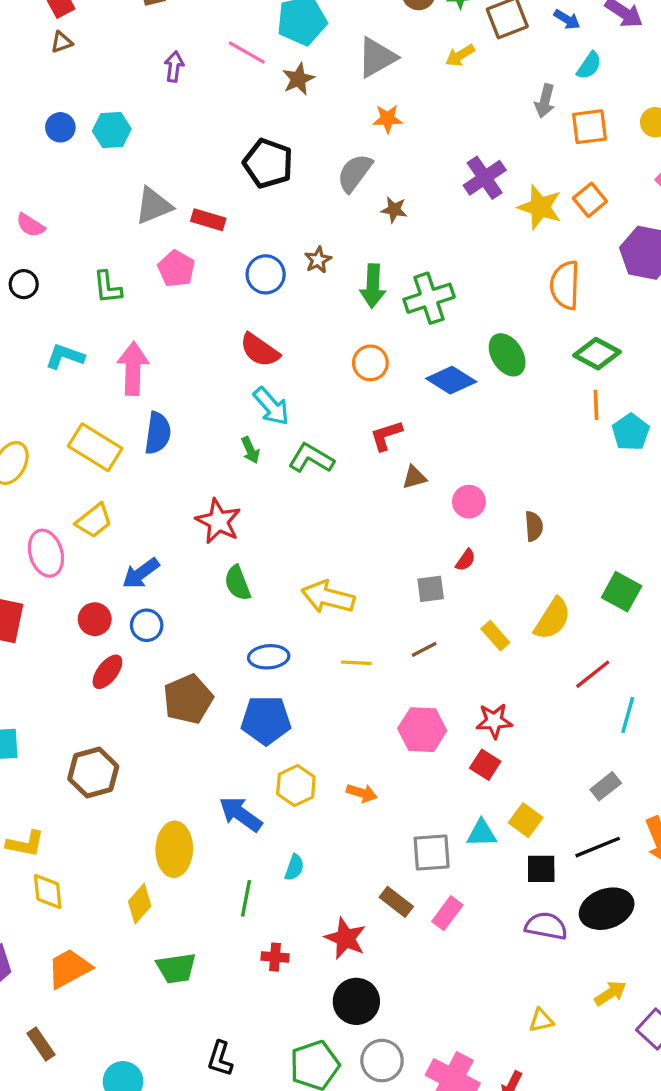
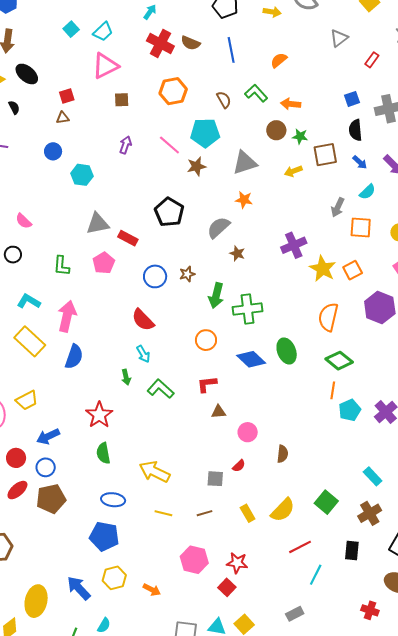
blue circle: (60, 127) -> (53, 151), moved
cyan arrow: (271, 406) -> (143, 354), size x0.7
yellow rectangle: (95, 447) -> (30, 341), moved
brown pentagon: (188, 699) -> (51, 499), moved

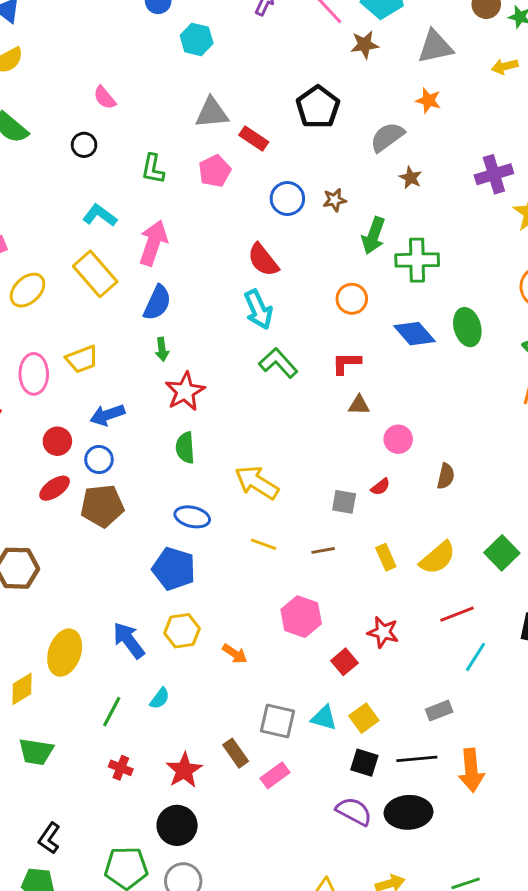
cyan arrow: (143, 354) -> (258, 310), size x1.5
green arrow: (126, 377) -> (162, 349), moved
red star: (237, 563) -> (383, 632), moved

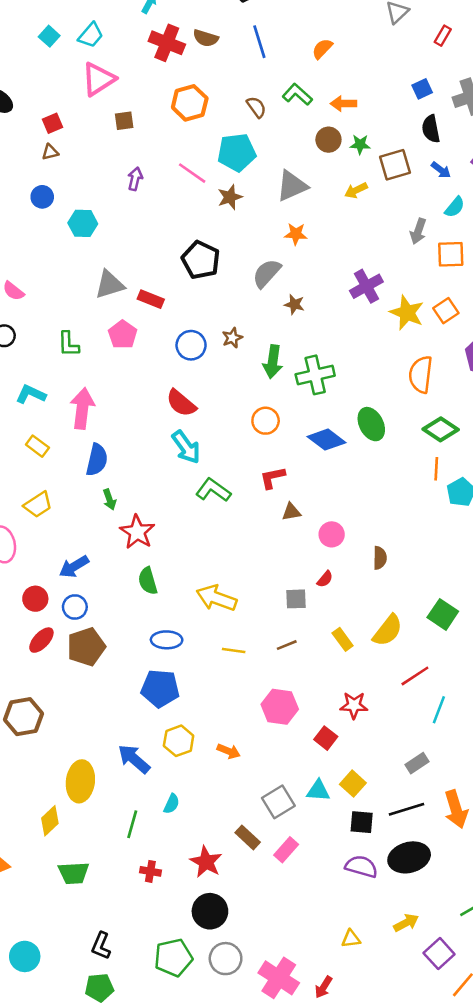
yellow rectangle: (95, 274) -> (37, 446), size x0.6
yellow trapezoid: (82, 359) -> (38, 505), moved
gray square: (278, 721) -> (278, 802), turned -32

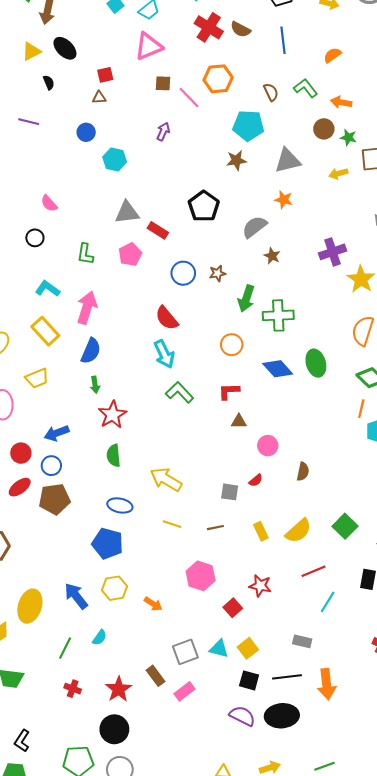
pink line: (192, 173) -> (189, 98), moved
yellow rectangle: (37, 446) -> (45, 331), size x1.5
gray rectangle: (417, 763) -> (302, 641), turned 36

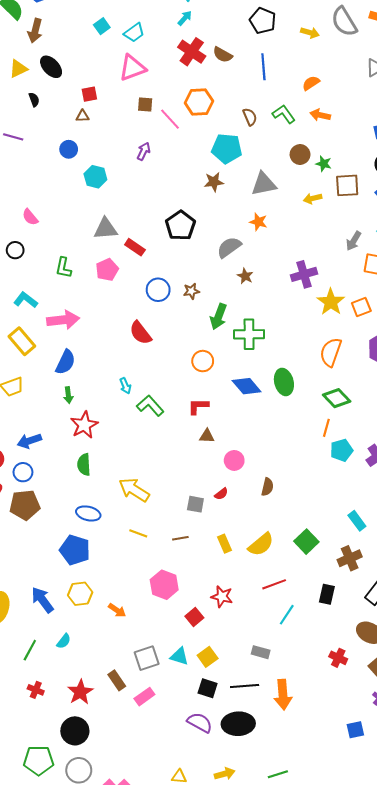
orange arrow: (341, 102) -> (320, 115), moved
pink arrow: (87, 308) -> (63, 320), turned 64
cyan arrow: (164, 354) -> (125, 386), moved, size x0.6

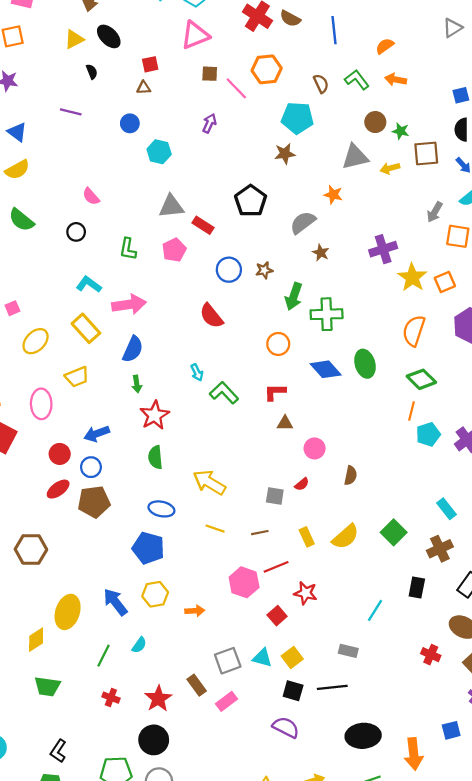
gray triangle: (264, 184) -> (355, 157), moved
red line: (274, 584) -> (276, 567), moved
orange arrow: (117, 610) -> (195, 611), turned -36
orange arrow: (283, 695) -> (414, 754), moved
black ellipse: (238, 724) -> (363, 736), moved

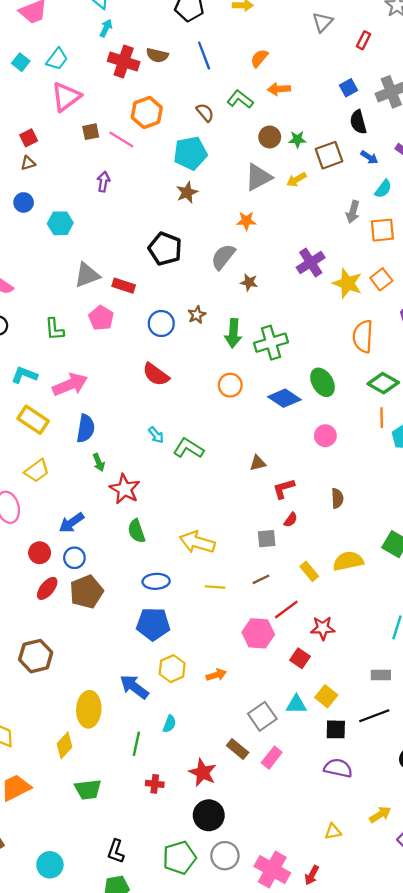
red L-shape: (275, 392) -> (284, 489), moved
pink circle: (315, 448) -> (325, 436), moved
yellow semicircle: (345, 537) -> (348, 561), turned -136

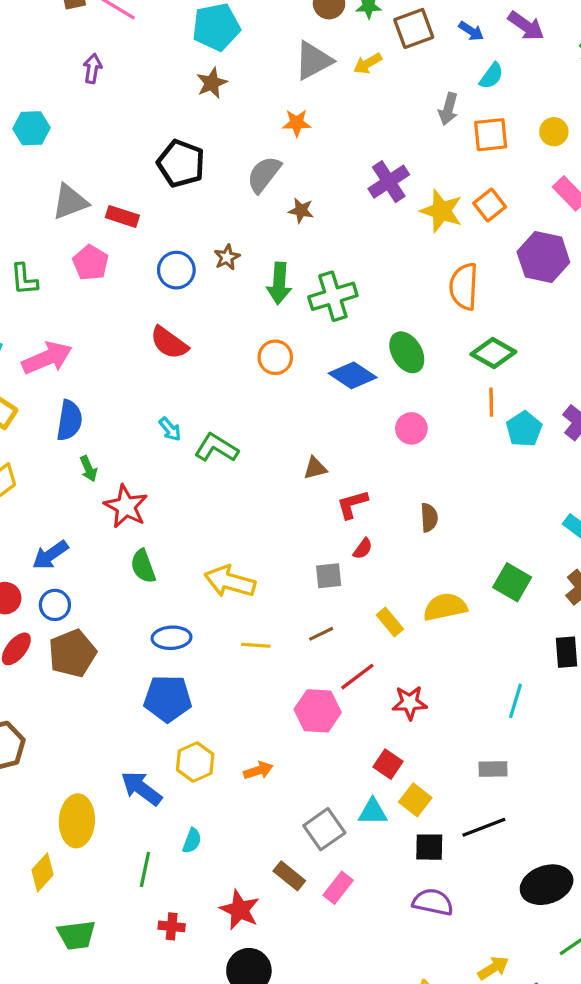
red square: (300, 658) -> (388, 764), moved

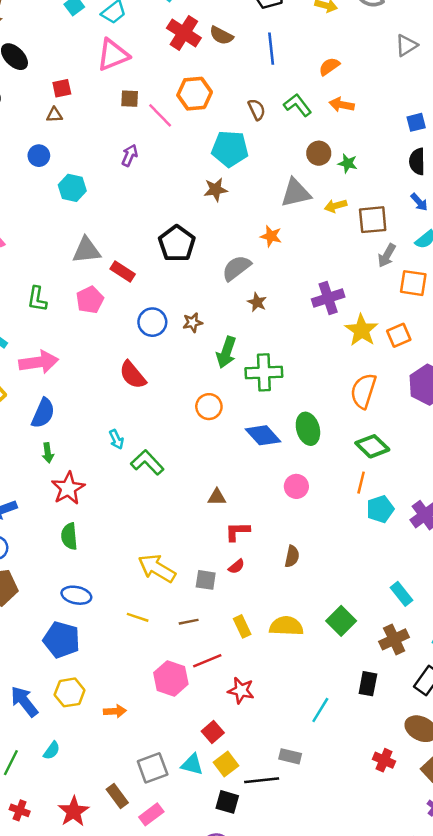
brown square: (414, 28) -> (373, 220), moved
yellow arrow: (230, 582) -> (157, 568), moved
black line: (484, 827) -> (262, 780), moved

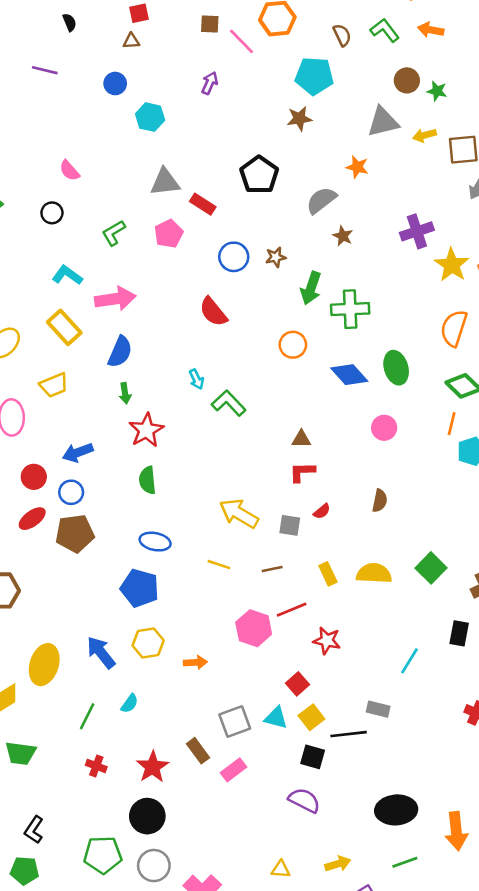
green L-shape: (37, 299) -> (114, 233), turned 50
red L-shape: (237, 531) -> (302, 472), moved

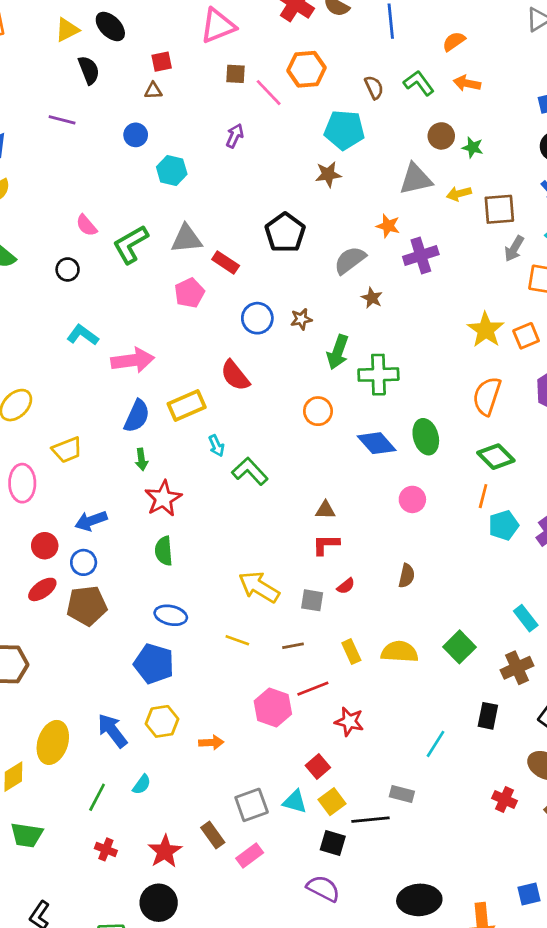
black semicircle: (70, 22) -> (89, 70), size x1.5
purple cross: (417, 231) -> (421, 256), moved
green L-shape: (114, 233) -> (131, 244), moved, size x1.4
yellow rectangle: (64, 327) -> (187, 405), moved, turned -72

